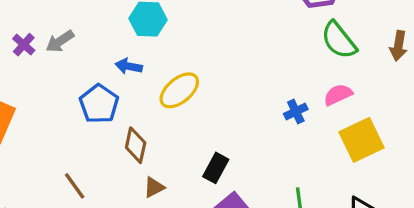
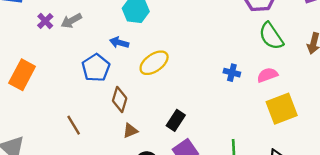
blue cross: (296, 111) -> (232, 73), moved, turned 35

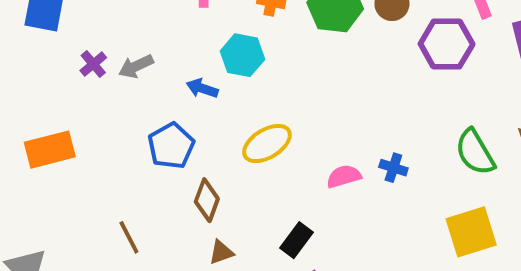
green semicircle: (271, 36) -> (475, 152), moved
blue arrow: (119, 43) -> (202, 88), moved
orange rectangle: (22, 75) -> (50, 150), turned 44
pink semicircle: (267, 75) -> (344, 176), moved

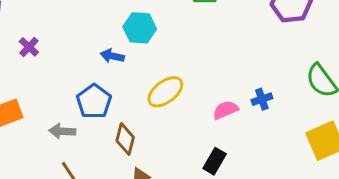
gray arrow: (136, 66) -> (62, 131), moved, turned 35
blue cross: (393, 168) -> (262, 99), turned -30
black rectangle: (297, 240) -> (215, 161), moved

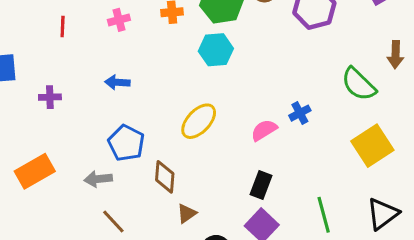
cyan hexagon: (140, 28) -> (216, 50), moved
purple cross: (29, 47) -> (50, 97), turned -36
blue arrow: (112, 56) -> (117, 82), moved

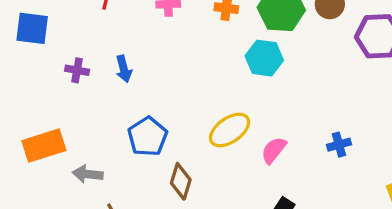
blue arrow: (117, 82) -> (124, 69), moved, turned -120
pink semicircle: (264, 130) -> (274, 150), moved, turned -32
gray arrow: (98, 179) -> (88, 174), moved

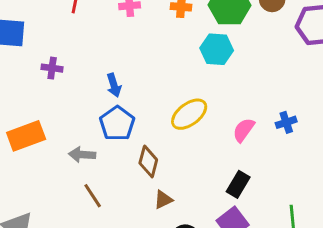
blue arrow: (124, 69) -> (114, 85), moved
pink semicircle: (274, 150) -> (244, 130), moved
gray arrow: (88, 174) -> (82, 155), moved

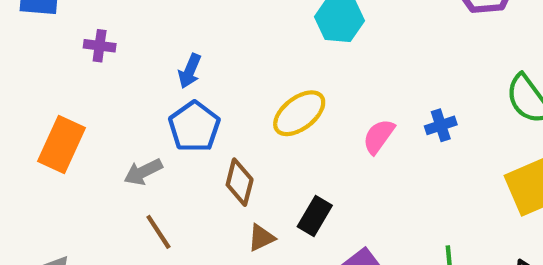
blue arrow: (114, 85) -> (190, 71), turned 40
orange rectangle: (26, 136) -> (62, 144), turned -45
gray arrow: (82, 155) -> (143, 172), turned -30
black rectangle: (238, 184) -> (315, 216), moved

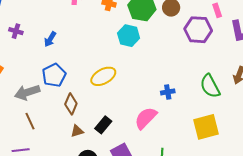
blue arrow: (190, 71) -> (50, 39), moved
pink semicircle: (379, 136) -> (146, 118), moved, size x1.4
gray arrow: (143, 172) -> (27, 92), size x1.4

